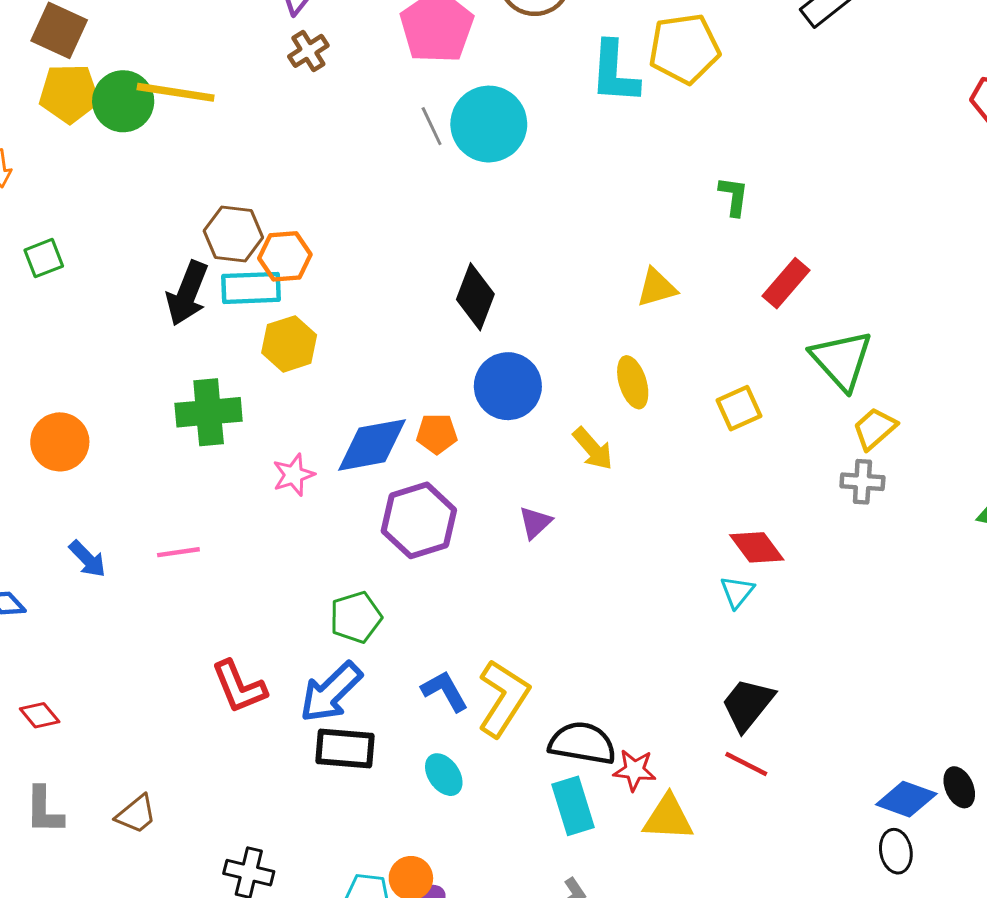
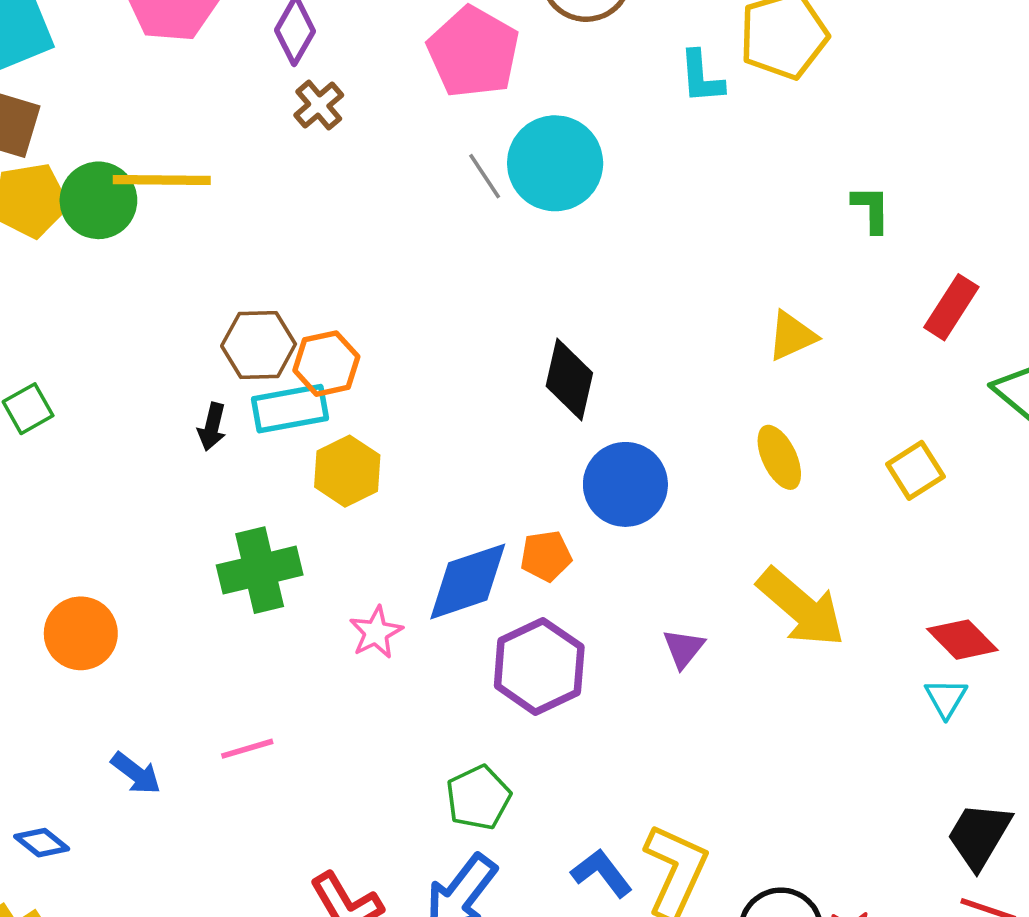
cyan L-shape: (614, 72) -> (701, 77), size x0.7
black arrow: (187, 293) -> (212, 427), size x0.6
yellow arrow: (593, 449) -> (801, 607), moved, size x1.6

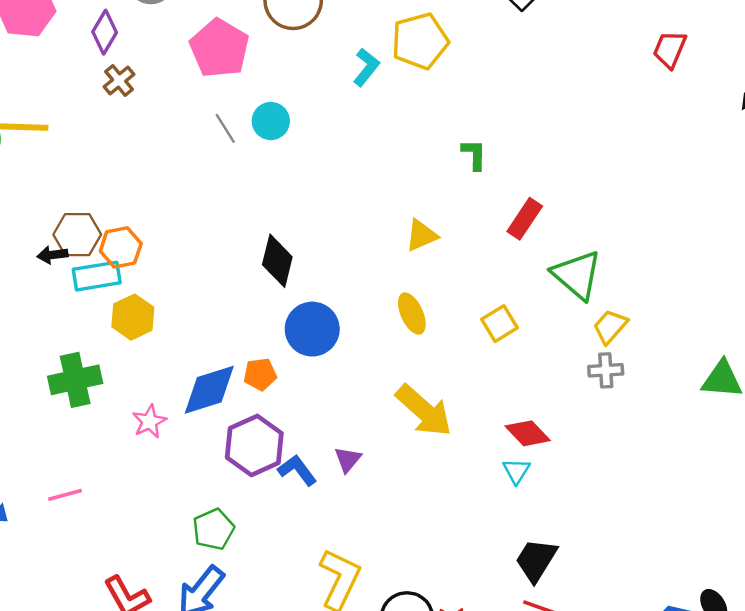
cyan L-shape: (701, 77) -> (366, 67), turned -138
cyan circle: (555, 163) -> (271, 121), size x0.6
black arrow: (212, 427) -> (52, 255), moved, turned 68
purple triangle: (684, 648) -> (348, 459), moved
blue L-shape: (602, 873) -> (297, 470), moved

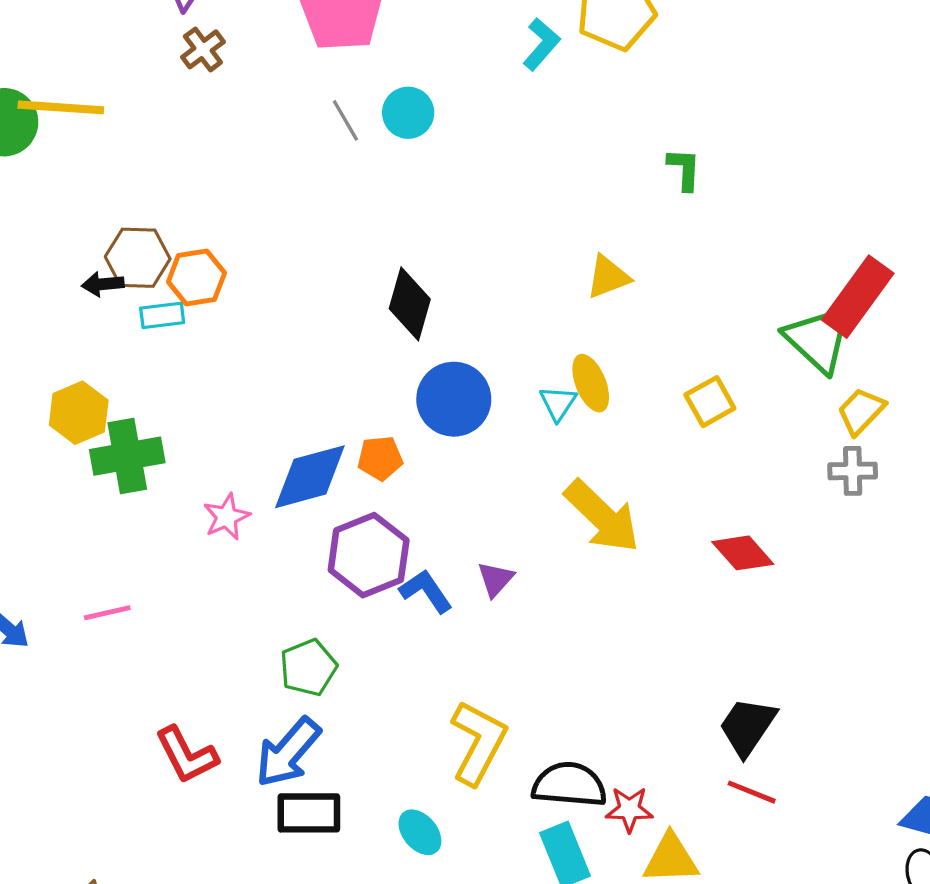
red rectangle: (525, 219) -> (858, 297), moved, size x1.4
cyan rectangle: (97, 276) -> (162, 315), size x0.7
yellow hexagon: (133, 317) -> (79, 413), moved
cyan triangle: (516, 471) -> (558, 403), moved

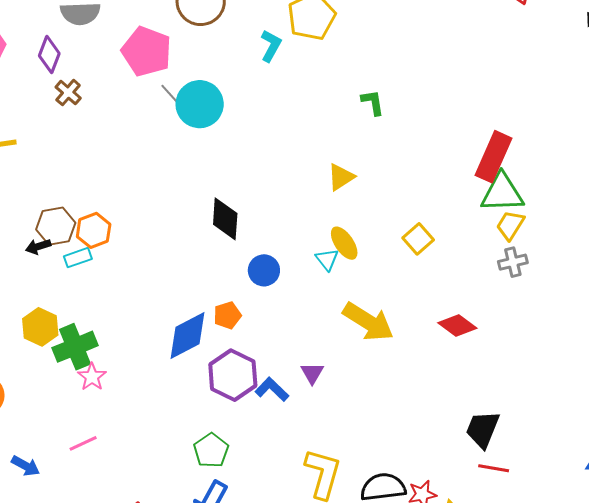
cyan circle: (408, 113) -> (200, 104), size x1.5
gray line: (345, 120) -> (171, 96), moved
green triangle: (818, 339) -> (502, 193), moved, turned -33
blue circle: (454, 399) -> (264, 270), size x0.7
pink star: (227, 517) -> (92, 377), moved

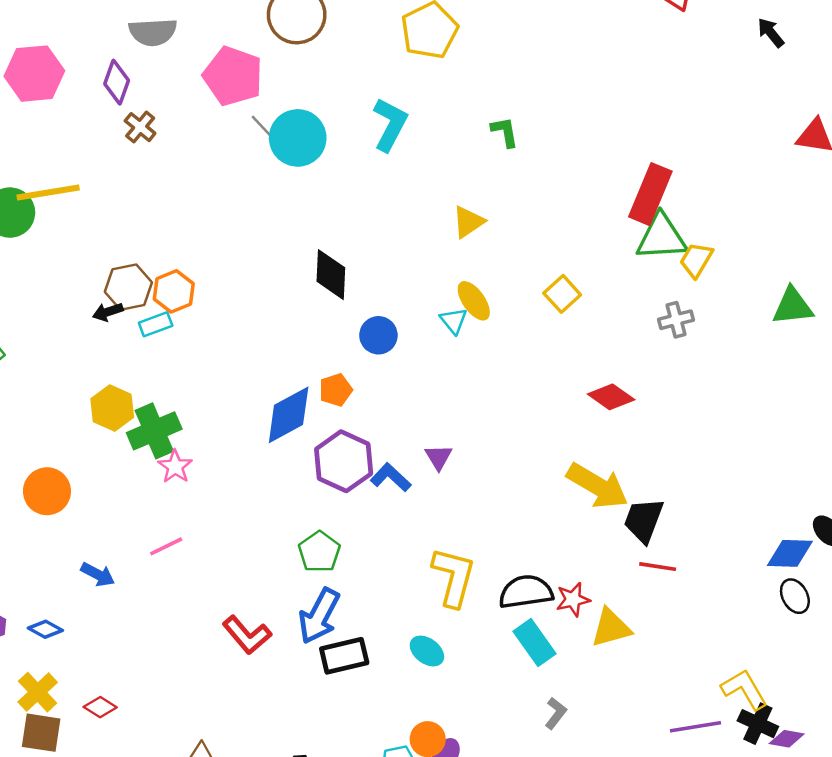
cyan L-shape: (271, 46) -> (390, 124), moved, size x1.4
yellow trapezoid: (510, 225) -> (696, 260), moved
yellow arrow: (368, 322) -> (597, 486), moved

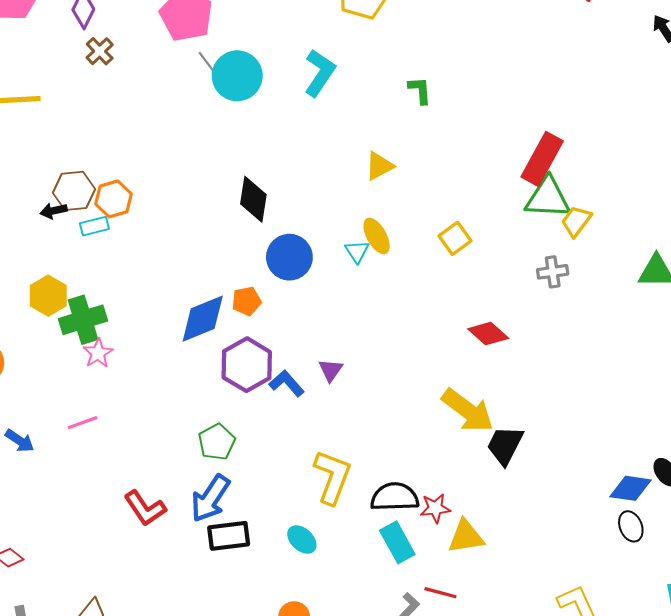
blue circle: (378, 335) -> (289, 257), size x1.4
red line: (658, 567) -> (440, 593), moved

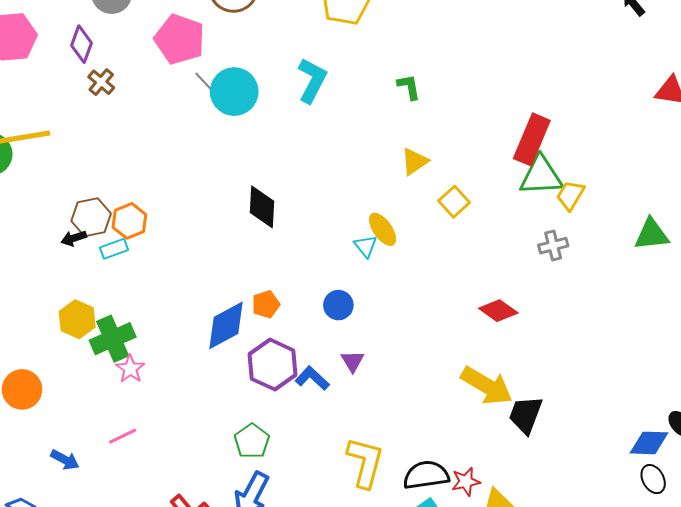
yellow triangle: (379, 166) -> (415, 161), moved
yellow square: (455, 238) -> (454, 202), moved
blue circle: (289, 257) -> (338, 305), moved, size x0.7

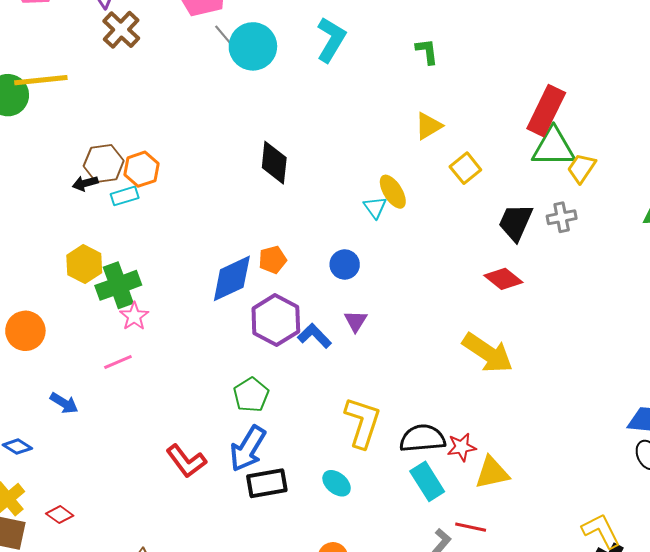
brown cross: (101, 82) -> (121, 30), size x1.4
black trapezoid: (526, 415) -> (516, 222), moved
pink line: (123, 436) -> (118, 362), moved

